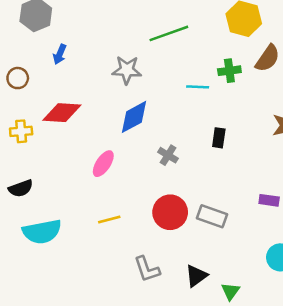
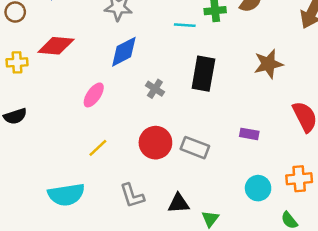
black rectangle: (219, 138) -> (203, 74), size x1.8
yellow line: (109, 219) -> (98, 148), turned -30
cyan semicircle: (42, 232) -> (66, 195), moved
black triangle: (196, 276) -> (179, 203), turned 30

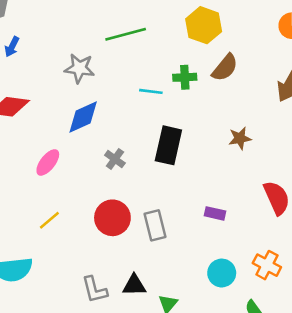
brown star: (268, 64) -> (240, 138), size x0.7
gray rectangle: (195, 148) -> (155, 225), turned 52
orange cross: (299, 179) -> (267, 265), turned 30
gray L-shape: (132, 196) -> (95, 290), moved

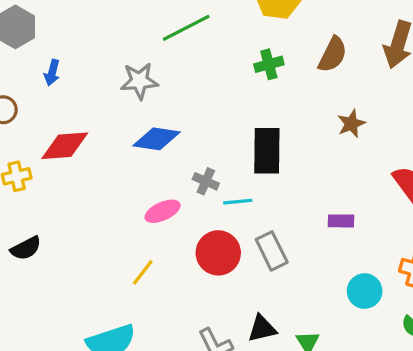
brown semicircle: (225, 68) -> (333, 55), moved
cyan line: (151, 91) -> (238, 202), moved
blue diamond: (83, 117) -> (157, 139), turned 45
pink ellipse: (48, 162) -> (163, 211), moved, turned 40

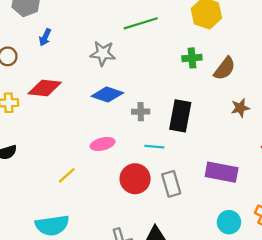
brown semicircle: (333, 55) -> (225, 68), moved
gray cross: (206, 181) -> (141, 112), moved, turned -35
purple rectangle: (341, 221) -> (222, 172), size x1.8
yellow line: (143, 272) -> (67, 175), moved

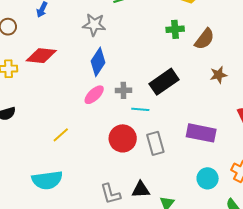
blue diamond: (107, 95) -> (98, 62), turned -76
gray cross: (141, 112) -> (123, 90), moved
black rectangle: (180, 116) -> (164, 82), turned 44
pink ellipse: (103, 144) -> (94, 95), moved, turned -30

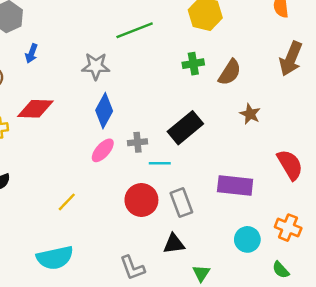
brown star: (218, 75) -> (250, 114), turned -30
black triangle: (141, 190) -> (174, 244), moved

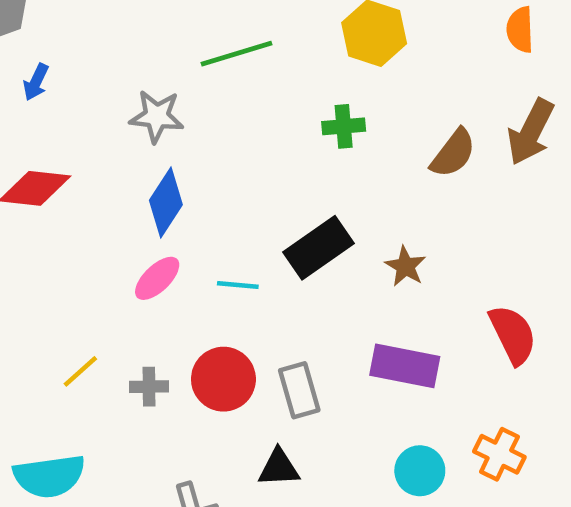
brown semicircle: (230, 72) -> (453, 153), moved
brown star: (250, 114) -> (405, 266), moved
gray cross: (137, 142) -> (149, 387), moved
cyan line: (160, 163) -> (238, 285), moved

